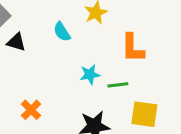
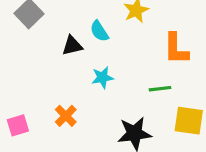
black triangle: (16, 42) -> (72, 46), moved, turned -30
cyan star: (90, 74) -> (103, 78), moved

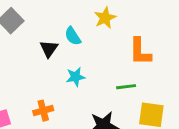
black triangle: (72, 46) -> (49, 49), turned -42
orange cross: (66, 116) -> (43, 111), turned 30

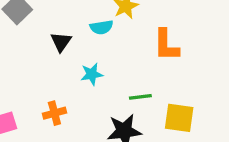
cyan semicircle: (73, 36) -> (101, 27), moved, turned -66
green line: (126, 87) -> (140, 97), moved

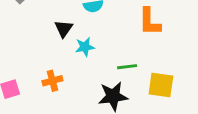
black triangle: (61, 42) -> (64, 29), moved

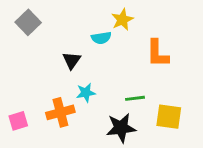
cyan star: (85, 47) -> (86, 93), moved
orange cross: (52, 81) -> (60, 112), size x1.4

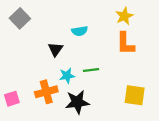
yellow star: (122, 20) -> (124, 16), moved
green line: (135, 98) -> (91, 70), moved
black star: (121, 128) -> (77, 102), moved

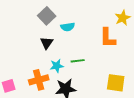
yellow star: (124, 16) -> (123, 18), moved
gray square: (20, 18) -> (47, 16), moved

